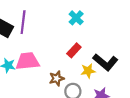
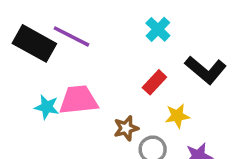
purple line: (23, 22) -> (71, 36), turned -70
black L-shape: (105, 62) -> (206, 70), moved

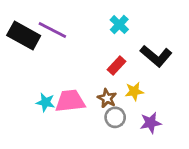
pink trapezoid: (78, 100) -> (70, 101), moved
cyan star: (47, 107) -> (46, 102), moved
brown star: (126, 128) -> (107, 98), moved, turned -30

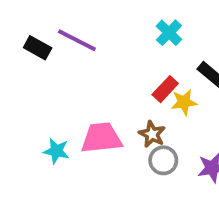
black rectangle: (24, 35) -> (38, 48), size x0.6
yellow star: (134, 91) -> (184, 102), moved
cyan star: (46, 102) -> (56, 151), moved

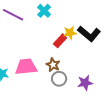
cyan cross: (169, 33) -> (44, 11), moved
yellow star: (184, 102) -> (70, 33), moved

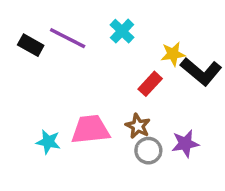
yellow star: (70, 33) -> (173, 54), moved
purple star: (85, 83) -> (185, 144), moved

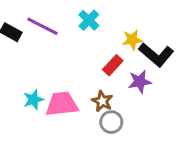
cyan star: (48, 142) -> (33, 100), moved, turned -30
purple star: (185, 144) -> (140, 82), moved

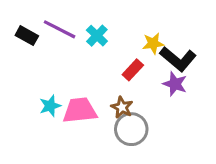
cyan cross: (89, 20) -> (97, 36), moved
purple star: (140, 82) -> (175, 84), moved, turned 30
gray circle: (111, 122) -> (131, 129), size x1.4

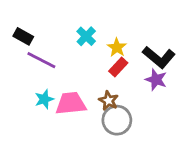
purple line: (60, 29) -> (41, 60), moved
yellow star: (153, 43) -> (117, 47), moved, turned -30

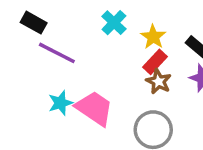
brown star: (108, 101) -> (159, 81), moved
pink trapezoid: (71, 103) -> (94, 108), turned 40

